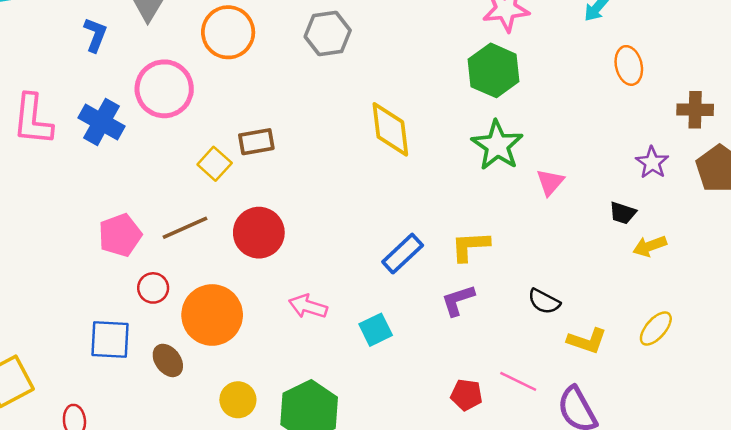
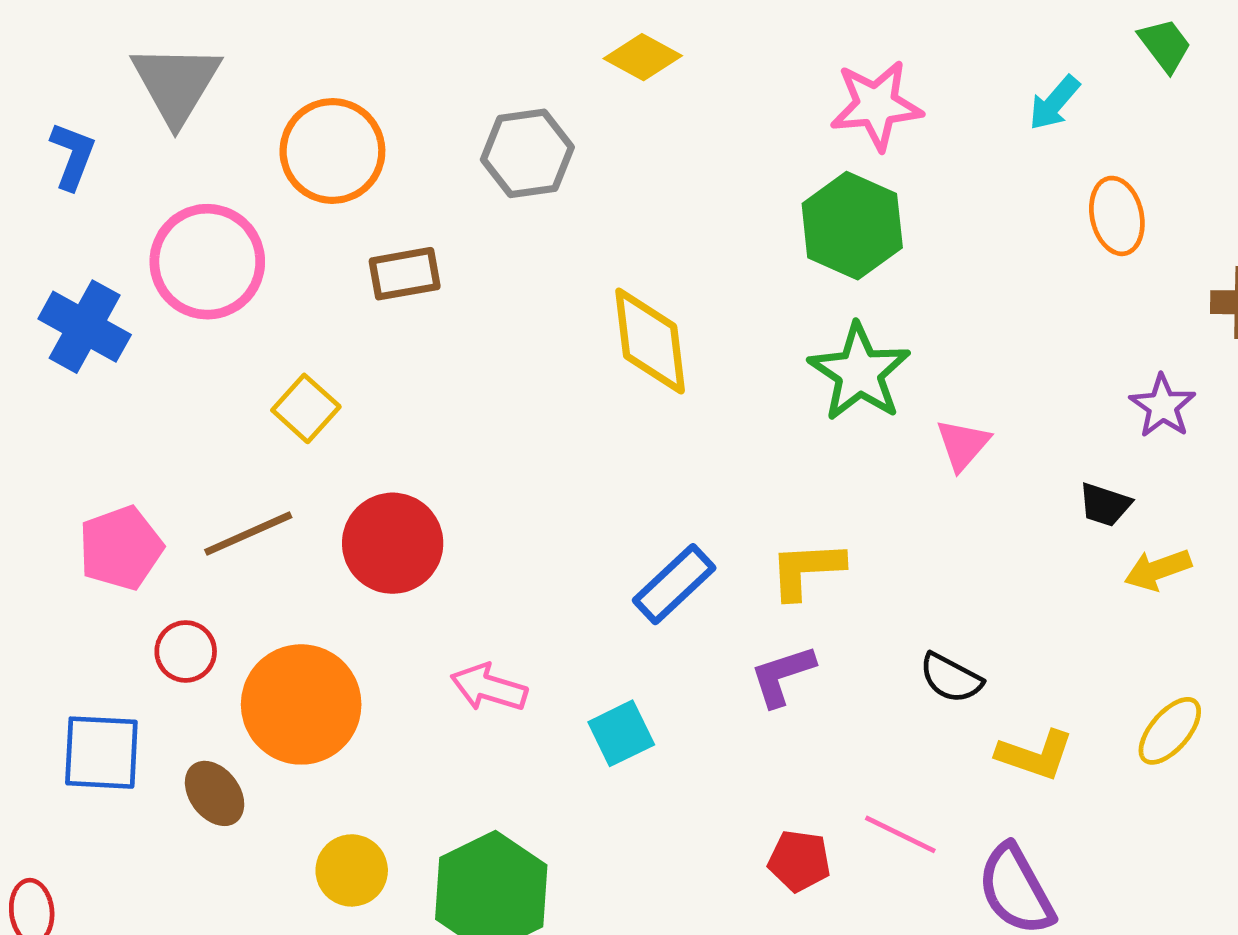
brown rectangle: (256, 142) -> (405, 274), moved

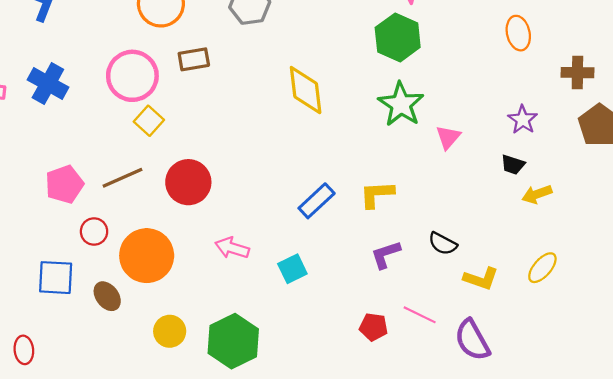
pink circle: (207, 262) -> (132, 76), moved
purple star: (1163, 406) -> (523, 120), moved
purple L-shape: (782, 676) -> (386, 255), moved

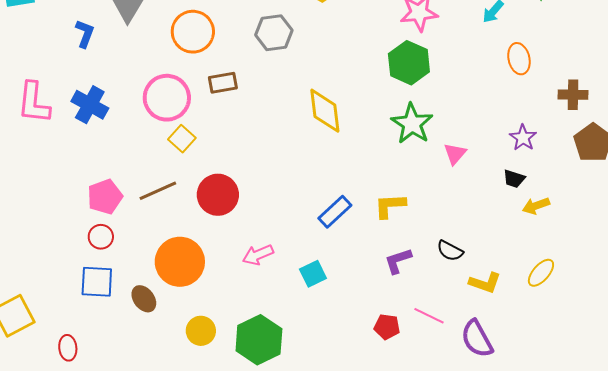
red circle: (94, 231) -> (101, 237), moved
pink arrow: (232, 248) -> (258, 255), turned -40

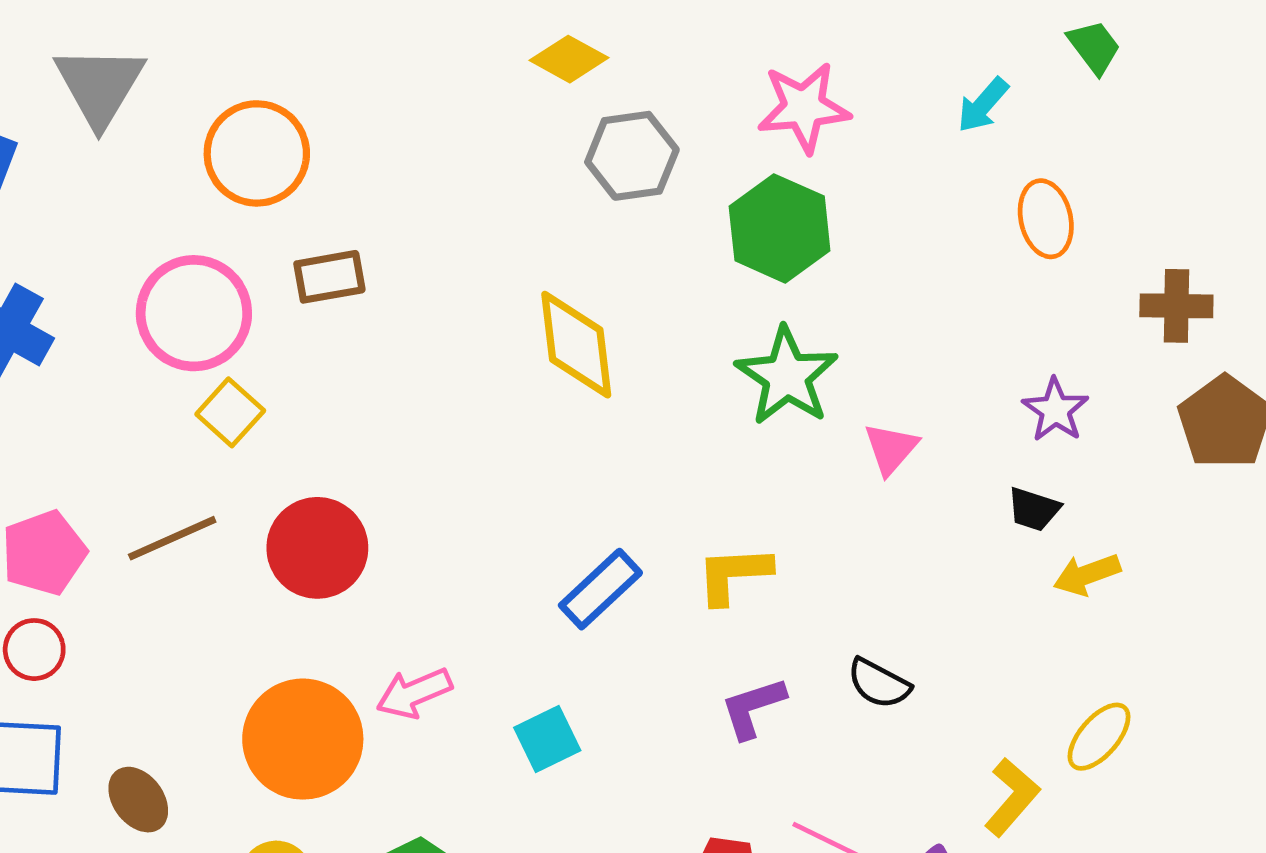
gray hexagon: (274, 33) -> (632, 156), moved
orange circle: (180, 262) -> (303, 739), moved
yellow L-shape: (485, 283) -> (1012, 797), moved, turned -68

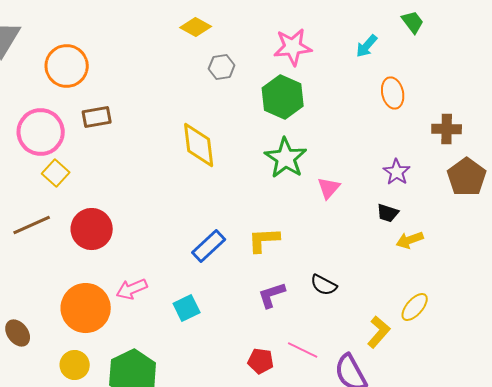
gray hexagon: (632, 156) -> (222, 67), size x0.7

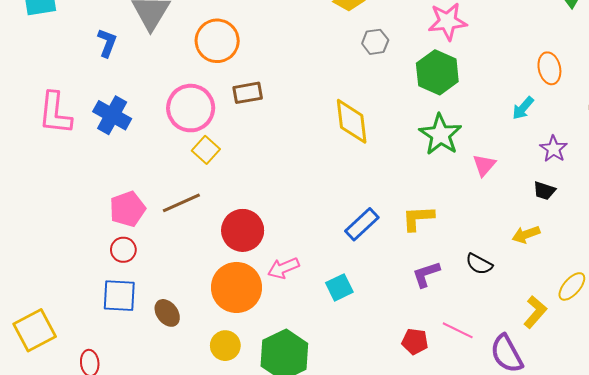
cyan arrow: (367, 46) -> (523, 108), moved
red circle: (92, 229) -> (243, 230), moved
yellow arrow: (410, 240) -> (526, 234), moved

